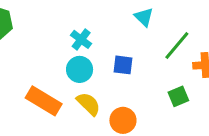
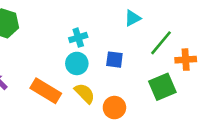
cyan triangle: (144, 17) -> (133, 18), turned 48
cyan cross: (81, 39) -> (78, 38), turned 36
green square: (178, 96) -> (162, 87), size x1.5

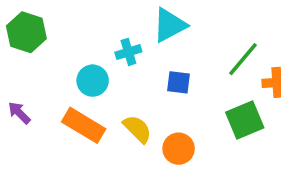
cyan triangle: (133, 18) -> (170, 25), moved, size x1.5
cyan circle: (77, 63) -> (93, 81), moved

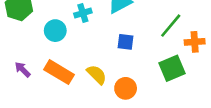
cyan cross: (128, 52) -> (83, 13), moved
cyan circle: (93, 81) -> (55, 31), moved
purple arrow: (19, 113) -> (23, 70), moved

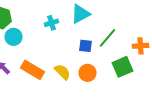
green line: (171, 26) -> (108, 38), moved
cyan circle: (55, 31) -> (14, 37), moved
orange circle: (126, 88) -> (88, 73), moved

